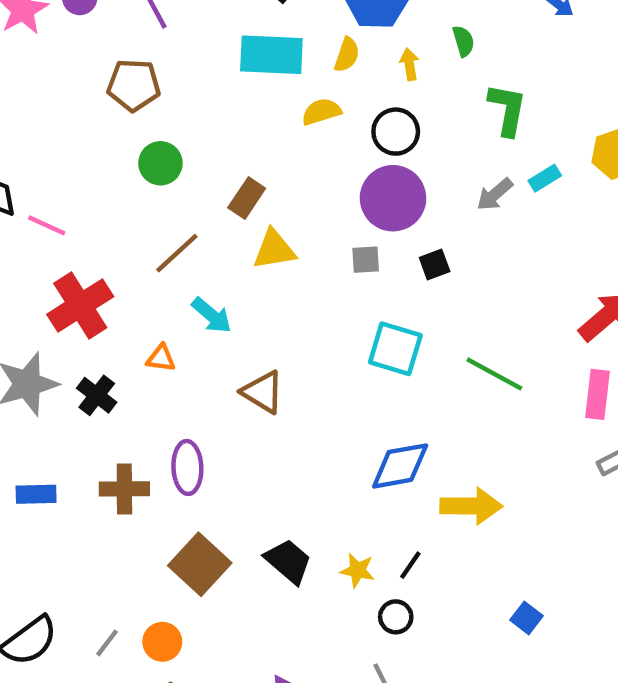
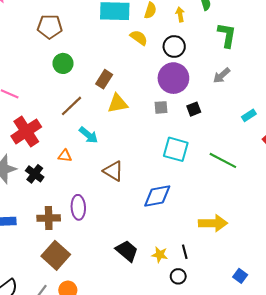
yellow semicircle: (321, 112) -> (139, 38), turned 54
cyan rectangle: (545, 178) -> (249, 115), moved
blue diamond: (400, 466) -> (157, 196), moved
brown square: (200, 564) -> (56, 255), moved
black line: (410, 565) -> (185, 252), turned -48

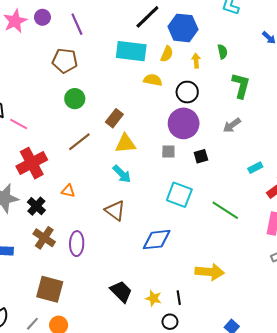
yellow semicircle: (139, 38) -> (153, 80), turned -30
cyan arrow: (88, 135) -> (122, 174), moved
brown cross: (49, 218) -> (44, 238), moved, turned 30
brown square: (56, 255) -> (50, 289), turned -32

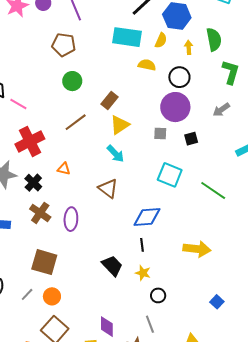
green semicircle: (222, 52) -> (214, 39), size x1.6
yellow triangle: (126, 144) -> (120, 125), turned -30
black line: (179, 298) -> (142, 245), moved

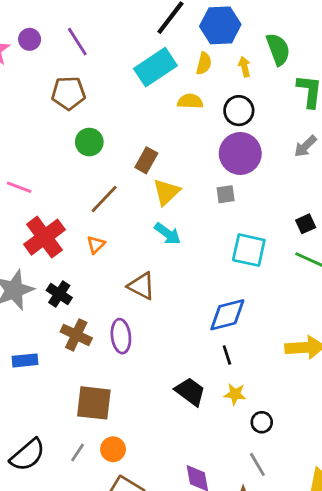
cyan rectangle: (127, 37) -> (155, 67), turned -32
black square: (191, 139) -> (306, 224), moved
orange triangle: (64, 169) -> (96, 245), moved, turned -48
brown triangle: (108, 188) -> (142, 286), moved

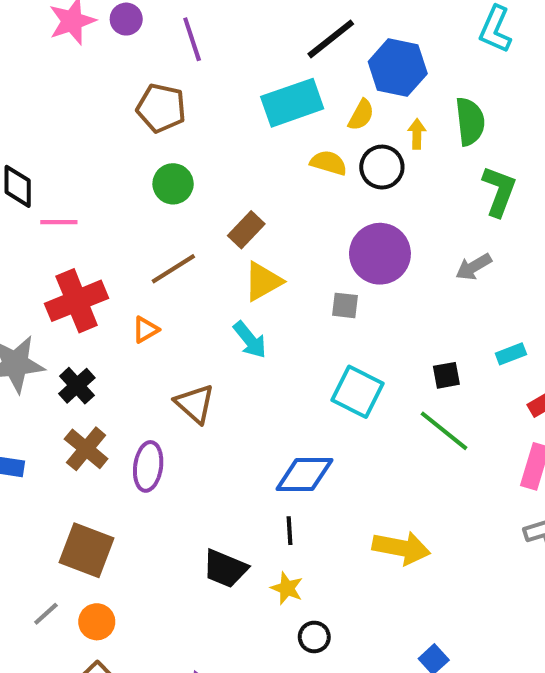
black circle: (239, 111) -> (382, 167), moved
pink line: (19, 187) -> (59, 222), turned -35
black trapezoid: (190, 392) -> (225, 569), turned 152

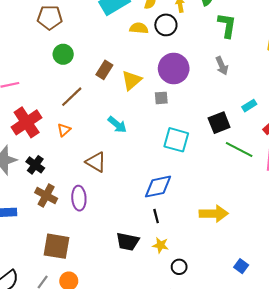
gray arrow: (474, 267) -> (222, 66), turned -72
yellow triangle: (263, 281) -> (131, 80), moved
black square: (446, 375) -> (219, 123), size x1.5
green line: (444, 431) -> (239, 149), moved

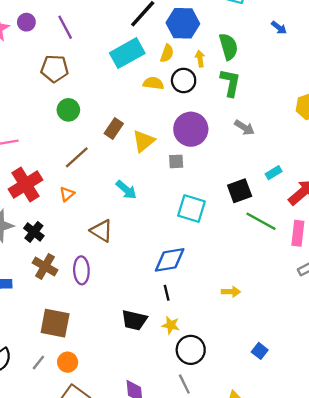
green L-shape: (227, 25) -> (230, 83), moved
gray arrow: (222, 66) -> (244, 128), turned -36
yellow arrow: (214, 214) -> (231, 292), size x0.6
black circle: (179, 267) -> (191, 350), size x1.6

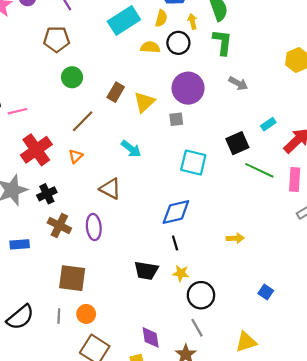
black cross: (34, 232) -> (47, 194), turned 30
gray line: (38, 363) -> (59, 316), turned -32

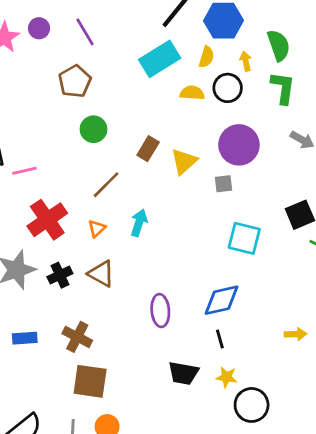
brown pentagon: (57, 39) -> (75, 81), turned -30
cyan arrow: (131, 149) -> (139, 223), moved, turned -110
brown triangle: (110, 189) -> (101, 274), moved
brown cross: (59, 225) -> (77, 337), moved
purple ellipse: (94, 227) -> (160, 311), moved

